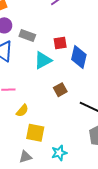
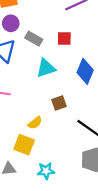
red square: (60, 43) -> (64, 39), moved
yellow semicircle: (22, 111) -> (35, 123), moved

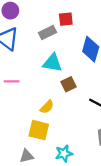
gray rectangle: (34, 39) -> (48, 33), moved, turned -49
cyan triangle: (46, 68) -> (52, 63), moved, turned 35

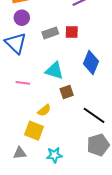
gray rectangle: (48, 33) -> (50, 33), moved
pink line: (12, 81) -> (23, 83), moved

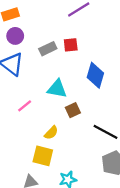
pink line: (23, 83) -> (25, 106), turned -40

